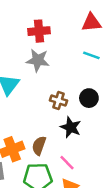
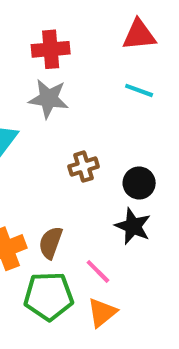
black circle: (89, 98) -> (139, 183), moved
brown cross: (58, 101) -> (84, 167), turned -35
black star: (71, 127) -> (133, 226), moved

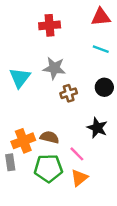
gray star: (49, 99) -> (54, 68), moved
black circle: (139, 183) -> (104, 87), moved
brown semicircle: (51, 243) -> (50, 137), turned 84

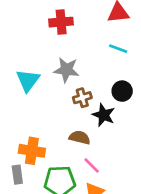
black star: (97, 128) -> (104, 115), moved
brown semicircle: (50, 137) -> (80, 138), moved
orange cross: (23, 141) -> (32, 151), turned 30

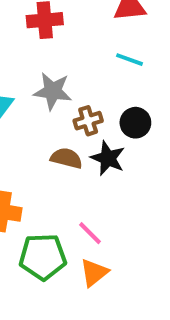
brown cross: (82, 98) -> (88, 121), moved
brown semicircle: (80, 138) -> (66, 158), moved

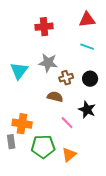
black star: (108, 158) -> (87, 110), moved
pink line: (90, 233) -> (67, 123), moved

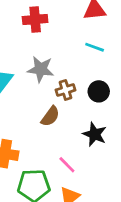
brown semicircle: (55, 97) -> (50, 116), turned 112
pink line: (67, 123) -> (67, 165), moved

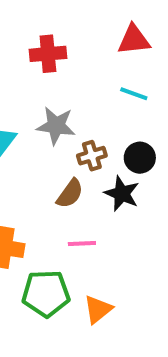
black star: (95, 134) -> (122, 194), moved
pink line: (67, 165) -> (82, 243), moved, turned -48

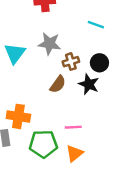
pink line: (82, 243) -> (73, 127), moved

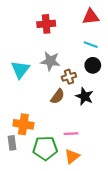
black circle: (99, 63) -> (93, 65), moved

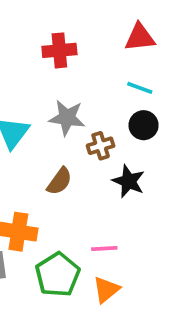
brown semicircle: (58, 96) -> (59, 181), moved
green pentagon: (45, 148) -> (58, 275), turned -30

